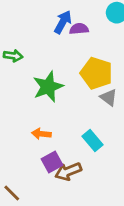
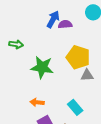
green star: (48, 87) -> (42, 67), turned 30
gray triangle: (109, 97) -> (87, 75), turned -40

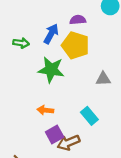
blue arrow: (53, 19) -> (51, 34), moved
yellow pentagon: (78, 57) -> (75, 45), moved

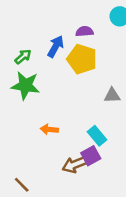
green arrow: (21, 43) -> (23, 57), turned -49
green star: (51, 70) -> (25, 85), moved
purple square: (55, 134) -> (91, 156), moved

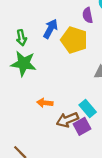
purple semicircle: (84, 31) -> (88, 15), moved, turned -96
green arrow: (23, 57) -> (21, 38), turned 120
brown arrow: (74, 165) -> (67, 120), moved

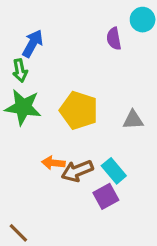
blue arrow: (51, 29) -> (33, 43), moved
yellow pentagon: (74, 40) -> (79, 110), moved
brown arrow: (67, 120) -> (77, 171), moved

